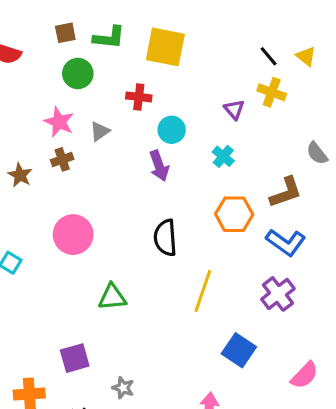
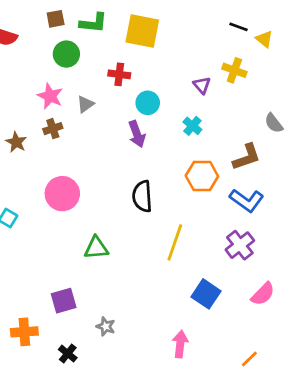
black line: (269, 56) -> (238, 27), moved, turned -30
pink semicircle: (305, 375) -> (263, 294), moved

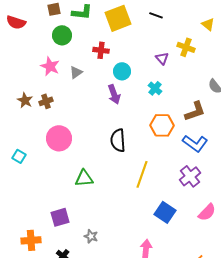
black line: (238, 27) -> (156, 15), moved
yellow square: (142, 31) -> (118, 18), turned -32
brown cross: (53, 129) -> (46, 101), moved

